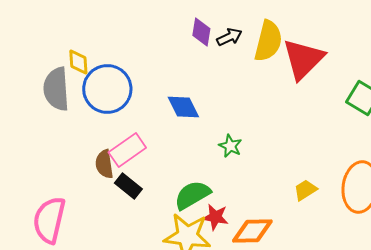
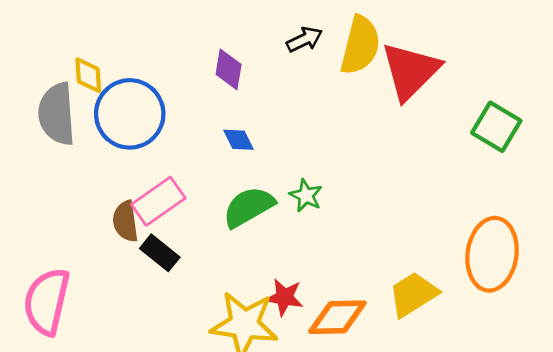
purple diamond: (201, 32) -> (229, 69), moved
blue diamond: (183, 107) -> (239, 140), size x0.7
yellow trapezoid: (305, 190) -> (413, 294), moved, size x1.5
green semicircle: (192, 195) -> (249, 207), moved

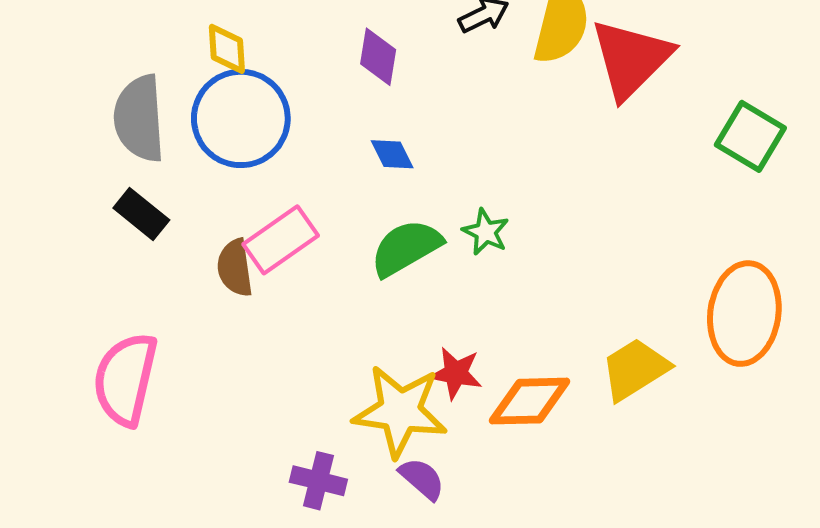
yellow diamond: (88, 75) -> (227, 49), moved
black rectangle: (160, 253) -> (141, 214), moved

